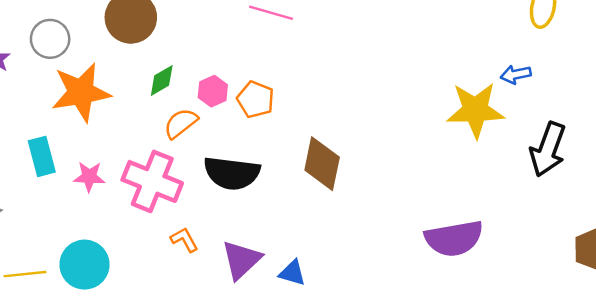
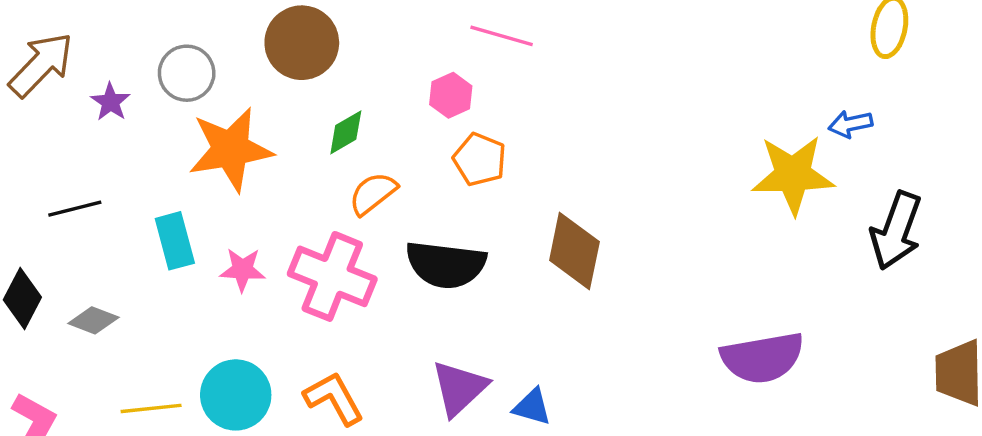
pink hexagon: (213, 91) -> (451, 95), moved
orange L-shape: (184, 240) -> (334, 398), moved, size x1.5

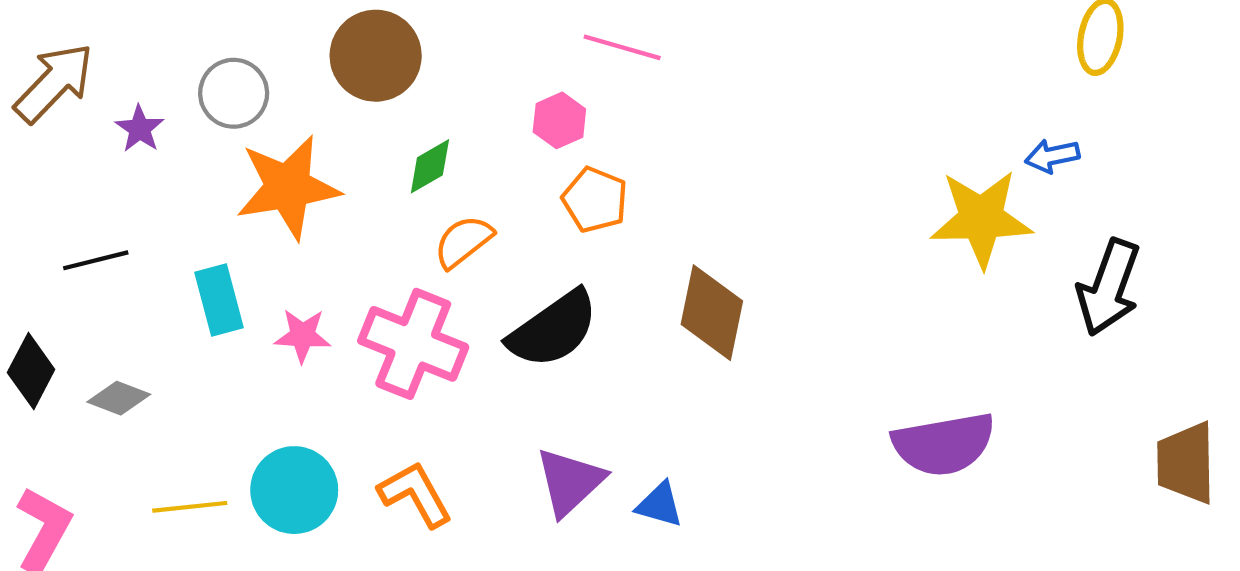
black semicircle: (446, 265) -> (553, 329), turned -42

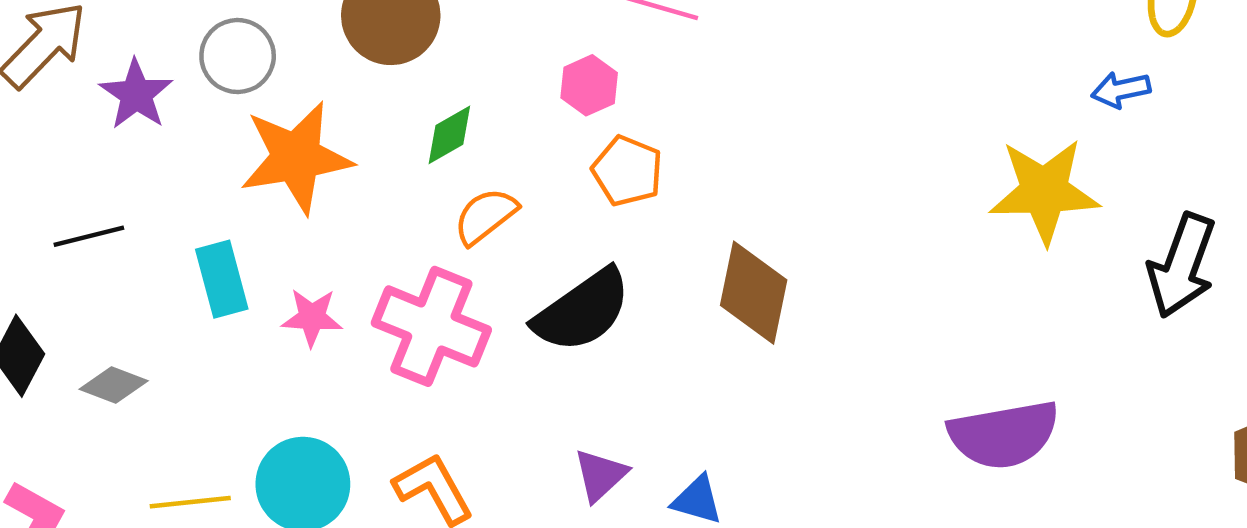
purple star: (140, 129) -> (136, 94), size x1.4
blue arrow: (1052, 156) -> (1121, 90), moved
purple triangle: (570, 482) -> (600, 475), size x0.7

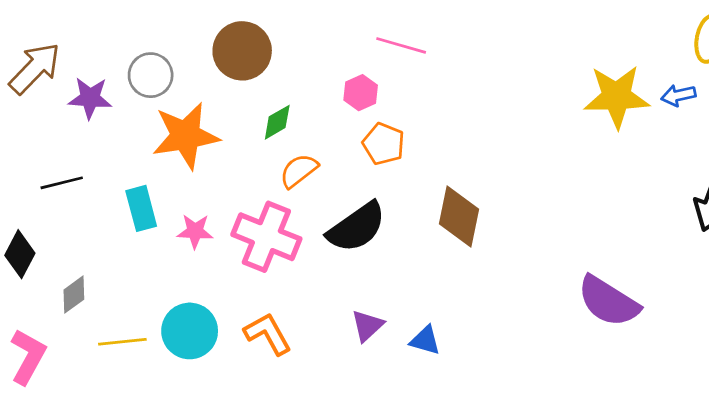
purple star: (136, 94) -> (90, 98), turned -30
yellow star: (1044, 191) -> (616, 97), moved
gray diamond: (114, 385) -> (74, 295), moved, turned -57
purple semicircle: (1004, 435) -> (608, 301), turned 42

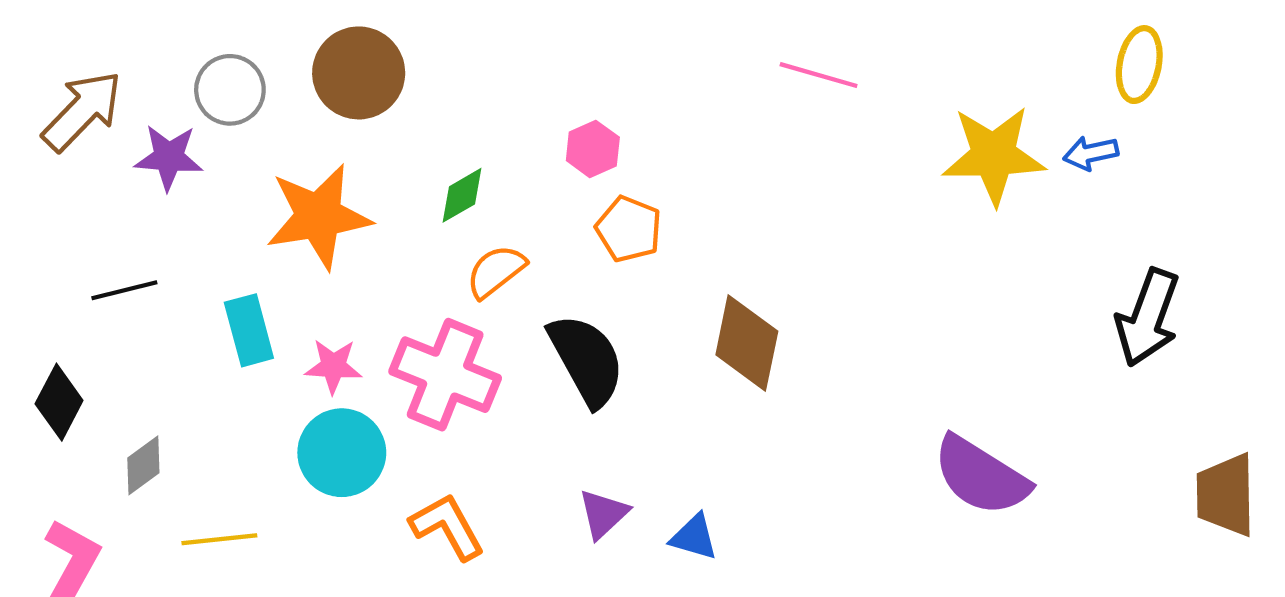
pink line: (401, 45) -> (819, 75), moved
brown circle: (242, 51) -> (359, 73), moved
gray circle: (151, 75) -> (230, 90), moved
black semicircle: (357, 227) -> (586, 360), turned -84
cyan circle: (190, 331) -> (342, 453), moved

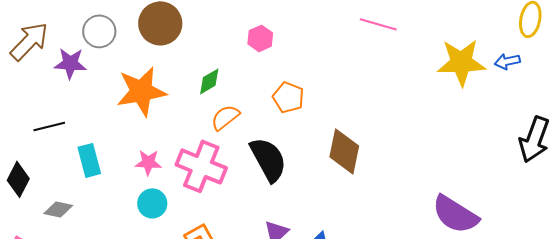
pink hexagon: (593, 149) -> (260, 38), moved
cyan rectangle: (249, 330) -> (89, 160), moved
cyan circle: (342, 453) -> (152, 203), size x0.7
gray diamond: (143, 465) -> (58, 209), turned 48

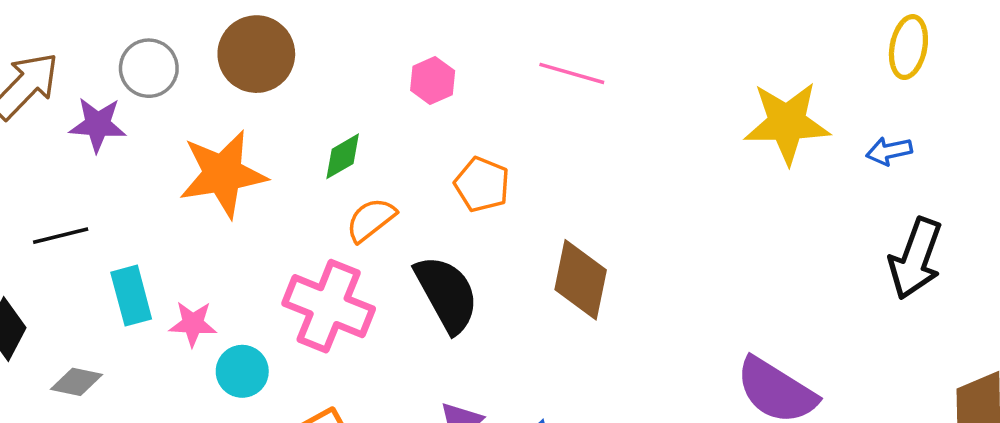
pink line: (378, 24) -> (572, 73), moved
blue arrow: (507, 61) -> (889, 151), moved
pink star: (148, 162) -> (193, 324), moved

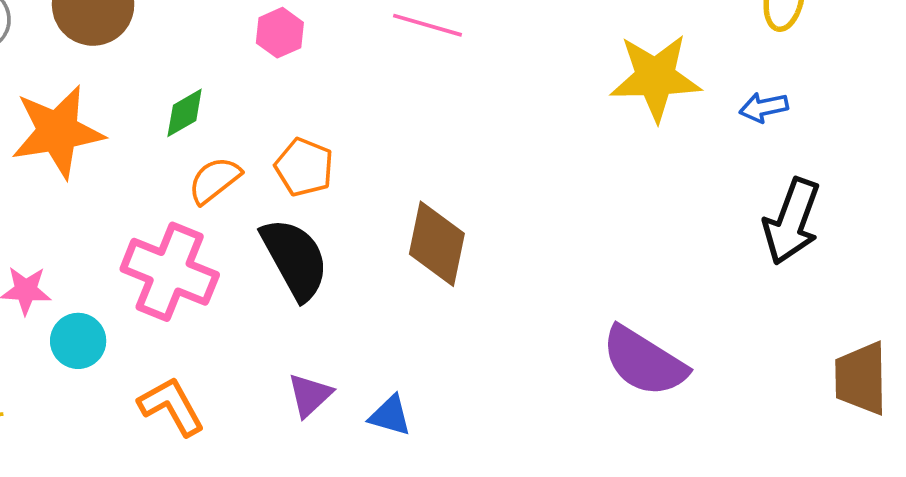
orange pentagon: (482, 184) -> (304, 167), moved

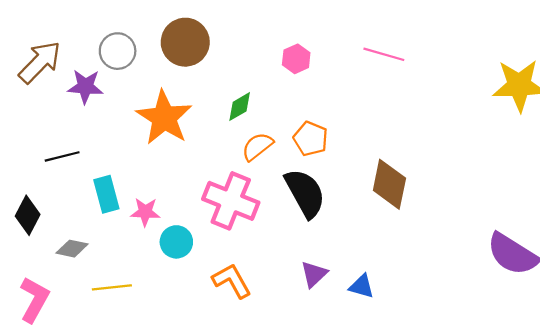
orange star: (58, 132) -> (164, 118), turned -30

